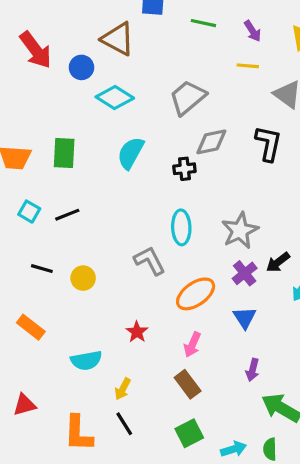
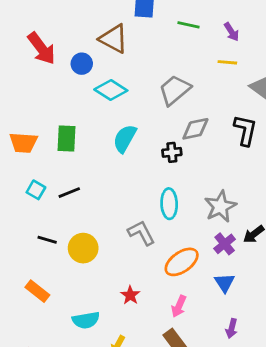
yellow circle: (83, 278) -> (83, 248), size x1.4

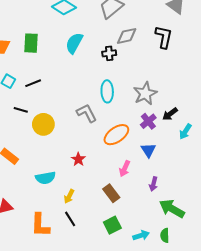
black line: (47, 240) -> (21, 110), moved
pink arrow: (179, 306) -> (125, 169), moved

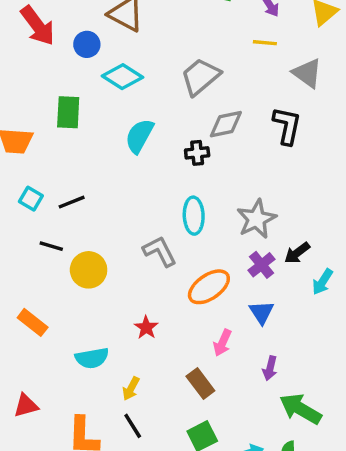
green rectangle: (31, 43) -> (68, 112), moved

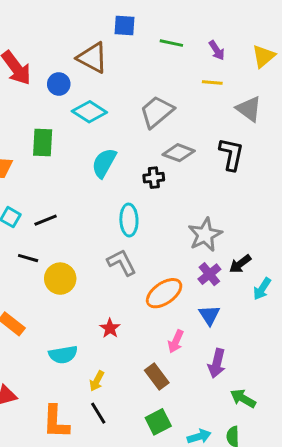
gray diamond: (226, 124) -> (179, 153), turned 32
cyan ellipse: (194, 216) -> (129, 220), moved
purple arrow: (270, 368) -> (217, 363), size x1.4
green arrow: (300, 409) -> (243, 398), size x0.7

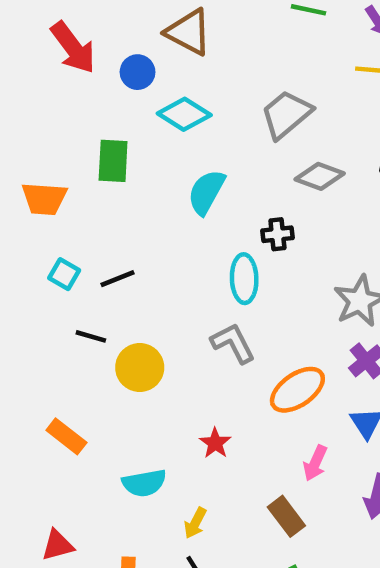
black cross: (154, 178) -> (277, 234), moved

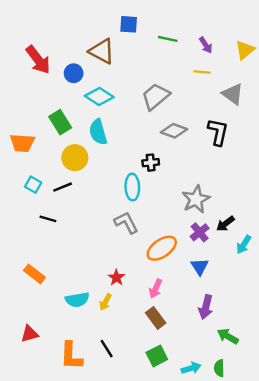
green rectangle: (113, 161) -> (60, 122), turned -35
cyan semicircle: (206, 192) -> (98, 132), moved, turned -45
yellow circle: (140, 368) -> (75, 158), moved
pink arrow: (315, 463) -> (156, 289), moved
yellow arrow: (195, 523) -> (105, 302), moved

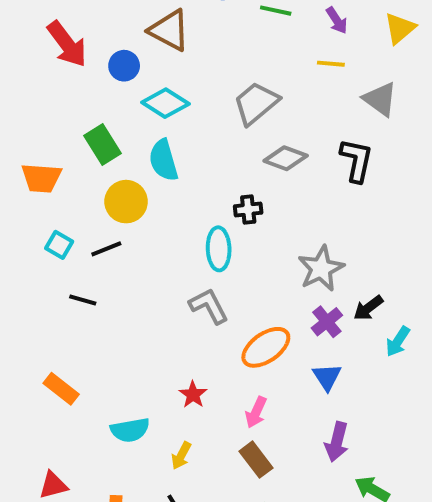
yellow arrow: (105, 302) -> (181, 456), moved

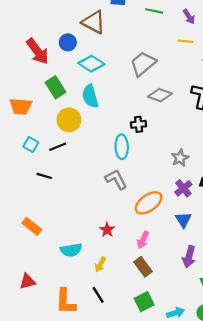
red arrow: (67, 44) -> (38, 51), moved
gray star: (321, 269) -> (180, 158), size x0.7

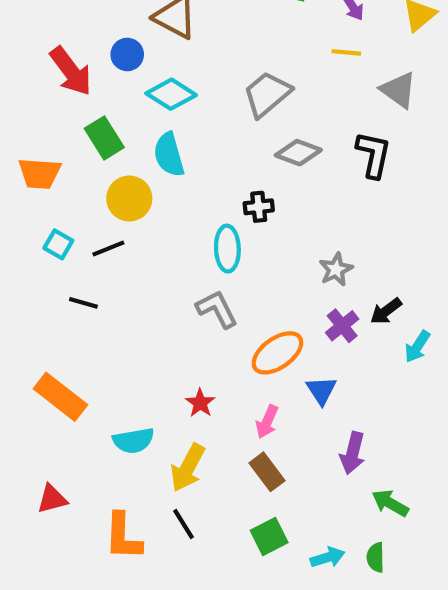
blue triangle: (183, 220) -> (321, 390), moved
orange rectangle: (32, 226) -> (60, 397), size x1.4
yellow arrow: (100, 265) -> (188, 468), size x1.6

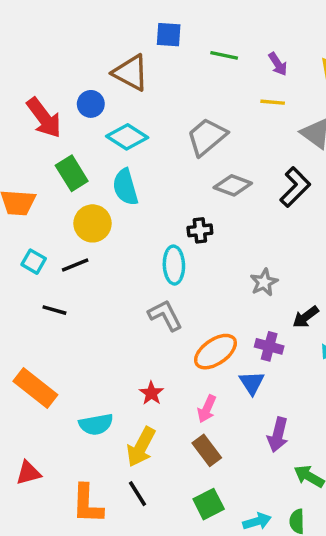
black L-shape: (373, 155) -> (295, 187), turned 33
purple cross: (342, 326) -> (269, 346), moved, turned -36

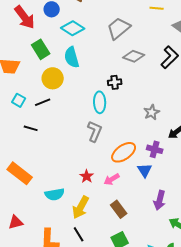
gray L-shape: (165, 315) -> (95, 131), turned 50
pink arrow: (207, 409) -> (112, 179), moved, turned 35

